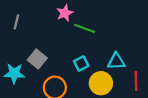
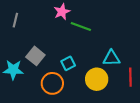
cyan square: (81, 63) -> (68, 63), moved

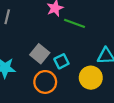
gray square: (35, 56) -> (40, 54), moved

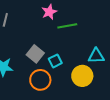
green line: (74, 23) -> (67, 26), turned -30

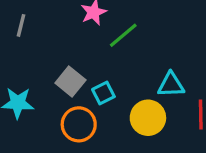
green line: (67, 26) -> (123, 35), turned -30

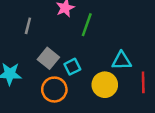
gray line: (21, 25) -> (28, 26), moved
green line: (123, 35) -> (87, 25), turned -30

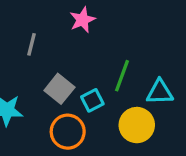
green line: (87, 25) -> (122, 76), moved

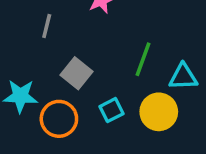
cyan square: (92, 100) -> (111, 110), moved
orange circle: (68, 132) -> (59, 119), moved

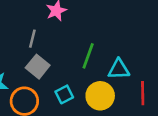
gray line: (47, 26) -> (32, 39), moved

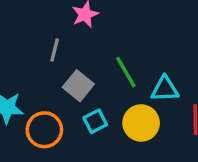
green line: (88, 56) -> (126, 72), turned -50
gray square: (38, 67) -> (78, 86), moved

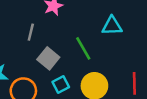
cyan triangle: (165, 89) -> (112, 26), moved

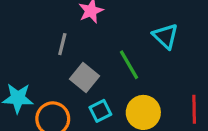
cyan triangle: (112, 26) -> (166, 36), turned 45

